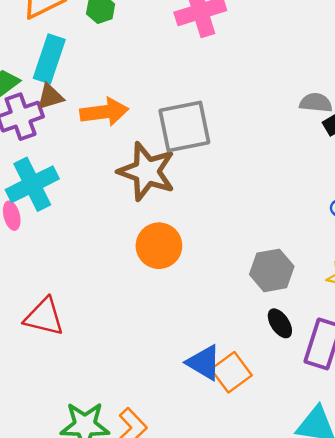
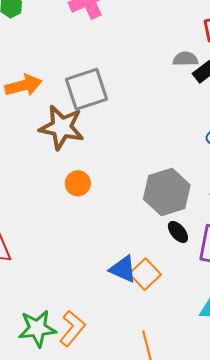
orange circle: (159, 246) -> (78, 183), size x0.7
gray hexagon: (272, 270) -> (167, 192), size x1.4

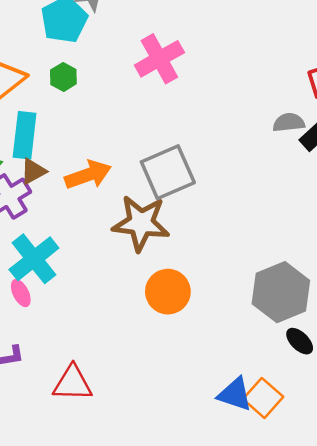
orange circle: (78, 183) -> (168, 292), size x1.4

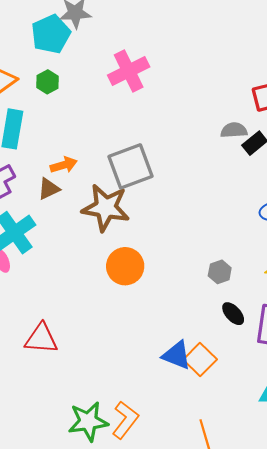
brown triangle: (33, 171) -> (49, 189), moved
orange arrow: (88, 175) -> (64, 165), size x0.7
gray hexagon: (281, 292) -> (220, 272), size x0.5

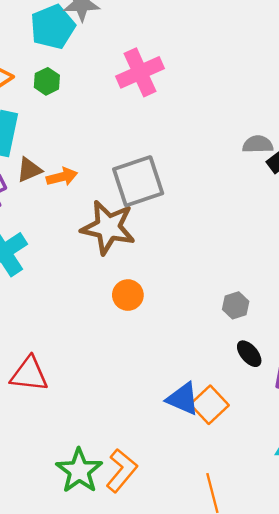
brown triangle: (49, 189) -> (29, 170), moved
orange circle: (125, 266) -> (128, 295), size x0.7
green star: (88, 421) -> (79, 471), turned -30

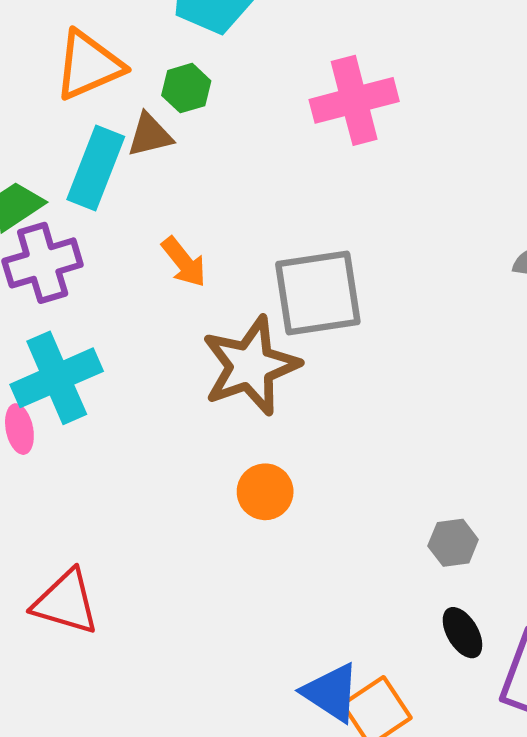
brown triangle: (29, 170) -> (150, 135), moved
orange arrow: (62, 177) -> (184, 262), turned 56
brown star: (108, 227) -> (251, 366), turned 30

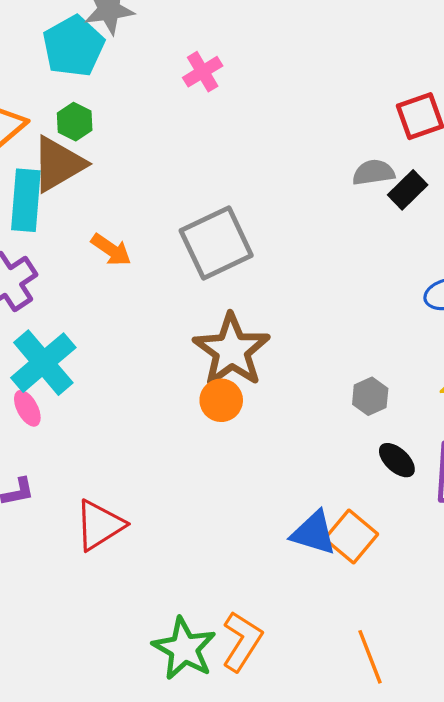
pink cross: (354, 100) -> (203, 72), moved, size x0.6
brown triangle: (150, 135) -> (58, 164), size x1.6
brown star: (251, 366) -> (232, 350), moved
red triangle: (66, 602) -> (99, 525), turned -32

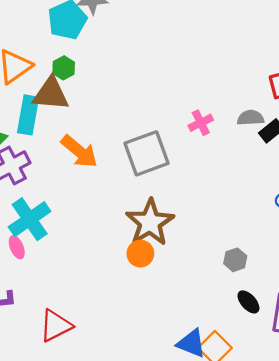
pink cross: (203, 72) -> (201, 123), moved
brown triangle: (58, 164) -> (51, 94), turned 30
orange arrow: (111, 250) -> (79, 151), size x1.5

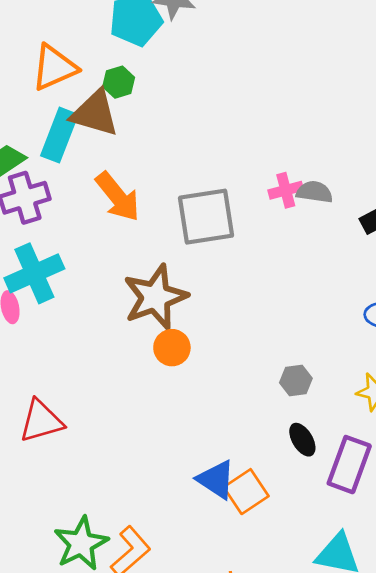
gray semicircle: (251, 118) -> (314, 192), moved
brown star: (150, 222) -> (155, 297), moved

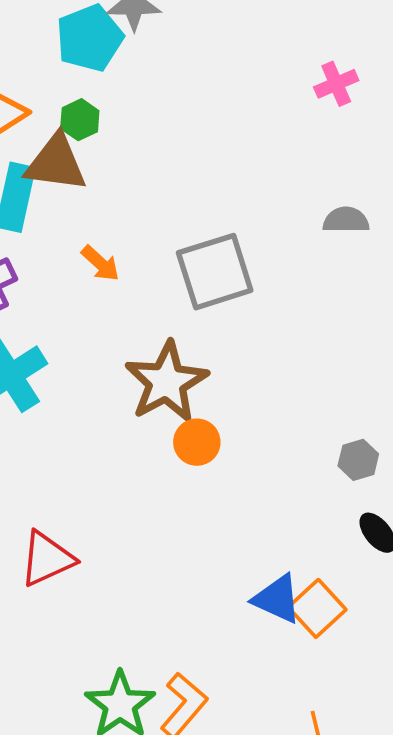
pink cross: (286, 190) -> (336, 84), moved
orange arrow: (118, 197) -> (100, 263), size x0.6

